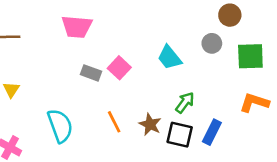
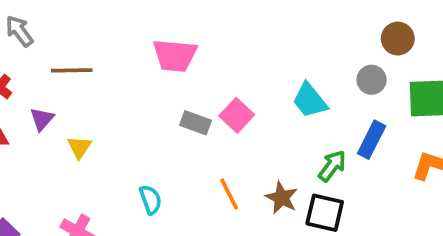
cyan semicircle: (60, 126) -> (150, 200), size x0.6
blue rectangle: (212, 132) -> (372, 140), moved

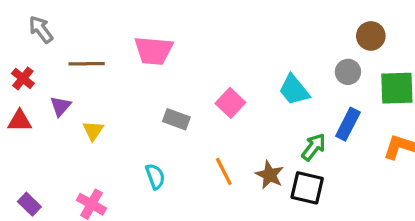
pink trapezoid: (175, 55) -> (154, 51), moved
gray rectangle: (195, 123) -> (176, 119), moved

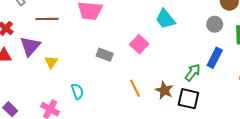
cyan trapezoid: (294, 90) -> (165, 19), moved
purple triangle: (60, 106) -> (30, 46), size x1.5
cyan semicircle: (155, 176) -> (77, 91), moved

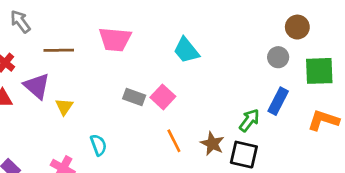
cyan trapezoid: (165, 19) -> (186, 50), moved
pink square: (139, 44) -> (163, 97), moved
purple triangle: (30, 46) -> (37, 86), turned -30

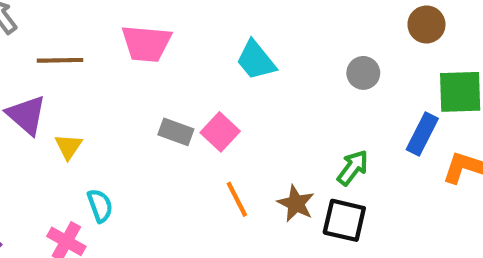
gray circle: (278, 57) -> (363, 73), moved
blue rectangle: (278, 101) -> (422, 134), moved
cyan semicircle: (98, 145) -> (100, 206), moved

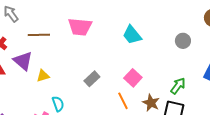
gray rectangle: (176, 132) -> (92, 79), moved, turned -63
pink square: (220, 132) -> (133, 78), moved
yellow triangle: (68, 147) -> (43, 76), turned 40

